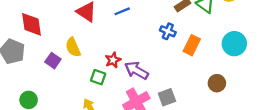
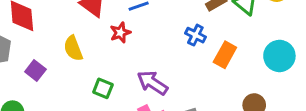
red star: (113, 60) -> (120, 33), moved
purple square: (53, 61) -> (35, 71), moved

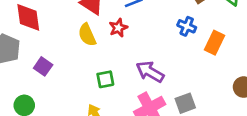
yellow semicircle: (73, 48) -> (87, 35), moved
green square: (103, 88) -> (105, 79), turned -30

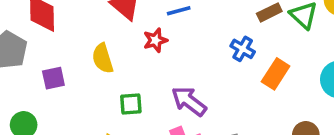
yellow semicircle: (87, 35) -> (103, 58), moved
purple square: (43, 66) -> (53, 78), turned 36

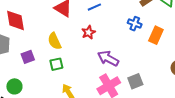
red star: (155, 40) -> (88, 32), moved
green square: (131, 104) -> (56, 64), moved

